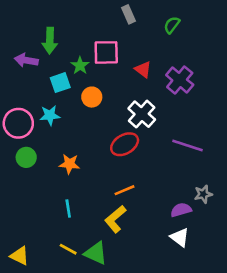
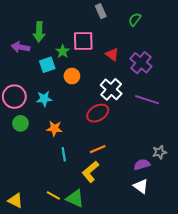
cyan star: (50, 115) -> (44, 99), moved
purple line: (188, 146) -> (147, 100), moved
cyan line: (68, 209) -> (64, 154), moved

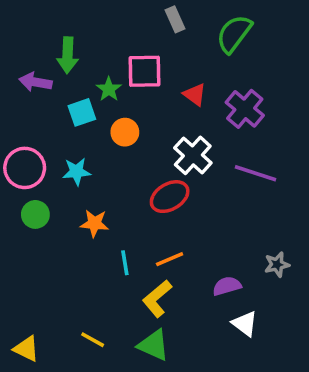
green semicircle: (135, 19) -> (234, 34), size x1.6
cyan line: (64, 154) -> (125, 263), moved
purple semicircle: (142, 165) -> (227, 286), moved
green triangle: (75, 199) -> (153, 345), moved

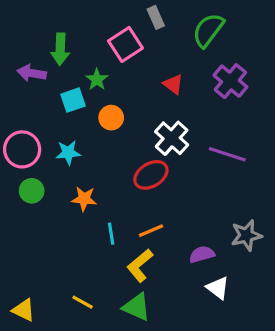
pink square: (145, 71) -> (125, 44), moved, turned -32
purple cross: (245, 109) -> (230, 81), moved
gray star: (277, 265) -> (246, 235), size x1.4

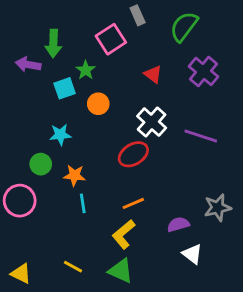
pink circle: (22, 149) -> (20, 201), moved
green circle: (32, 191) -> (41, 164), moved
cyan line: (111, 234) -> (83, 203), moved

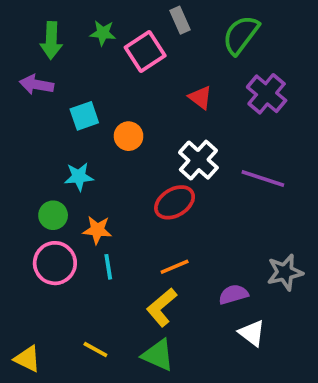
green arrow: (53, 43) -> (51, 40), moved
green star: (86, 70) -> (103, 33), moved, turned -30
pink circle: (20, 201) -> (55, 263), moved

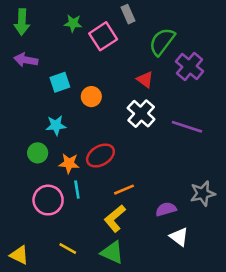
green semicircle: (241, 35) -> (162, 42), moved
green arrow: (51, 40) -> (22, 22), moved
red triangle: (200, 97) -> (145, 80), moved
red ellipse: (175, 202) -> (100, 156), moved
pink circle: (55, 263) -> (48, 200), moved

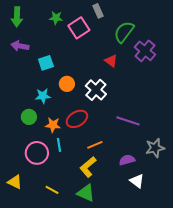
orange circle: (91, 97) -> (67, 84), moved
white cross: (141, 114) -> (96, 90), moved
purple line: (187, 127) -> (128, 121), moved
yellow triangle: (19, 255) -> (15, 182), moved

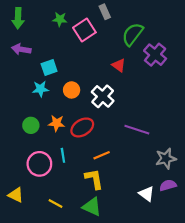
cyan star: (43, 96) -> (40, 89), moved
orange star: (53, 125) -> (57, 123), moved
purple semicircle: (127, 160) -> (168, 185), moved
yellow L-shape: (88, 167) -> (94, 179), turned 120

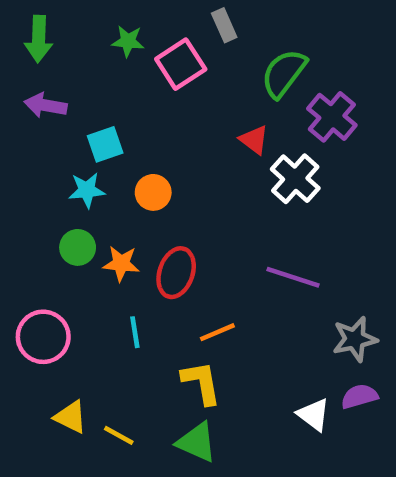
white cross: (103, 96) -> (295, 179), moved
green circle: (31, 125) -> (78, 247), moved
red ellipse: (82, 127) -> (176, 273), turned -40
pink circle: (39, 164) -> (43, 337), moved
yellow triangle: (16, 195) -> (71, 417), moved

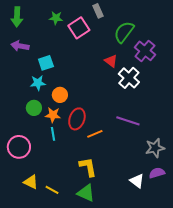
orange circle: (153, 192) -> (60, 95), moved
cyan line: (135, 332) -> (53, 134), moved
orange line: (217, 332) -> (95, 134), moved

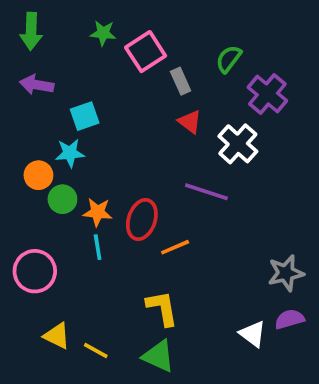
gray rectangle: (98, 11) -> (181, 81), moved
green semicircle: (124, 32) -> (229, 59), size x0.7
red triangle: (111, 61) -> (190, 122), moved
orange circle: (60, 95) -> (38, 175), moved
purple line: (128, 121) -> (206, 192), moved

